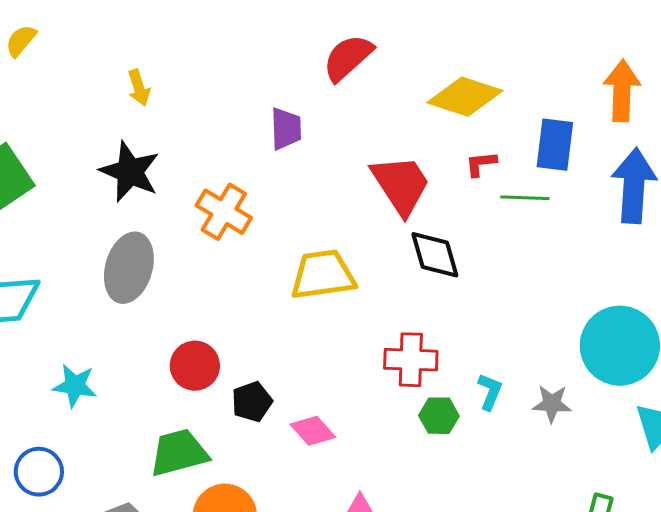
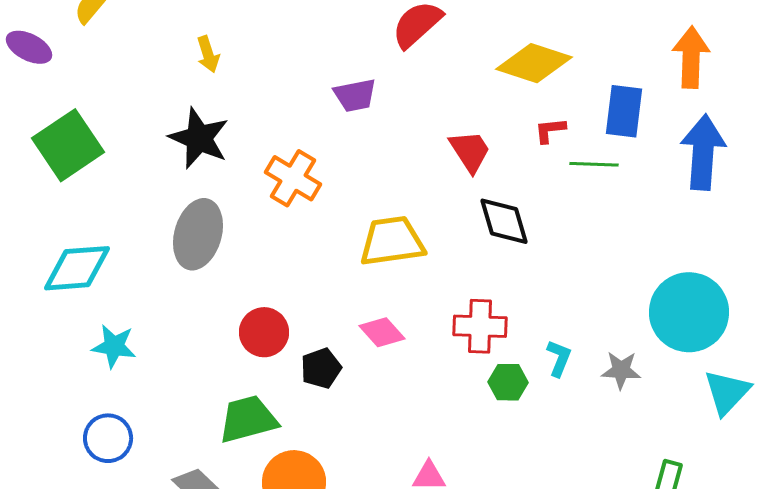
purple trapezoid: (286, 129) -> (355, 95), turned 81
red trapezoid: (401, 185) -> (470, 151), size x0.7
cyan star: (75, 386) -> (114, 346), moved
pink diamond: (313, 431) -> (382, 332), moved

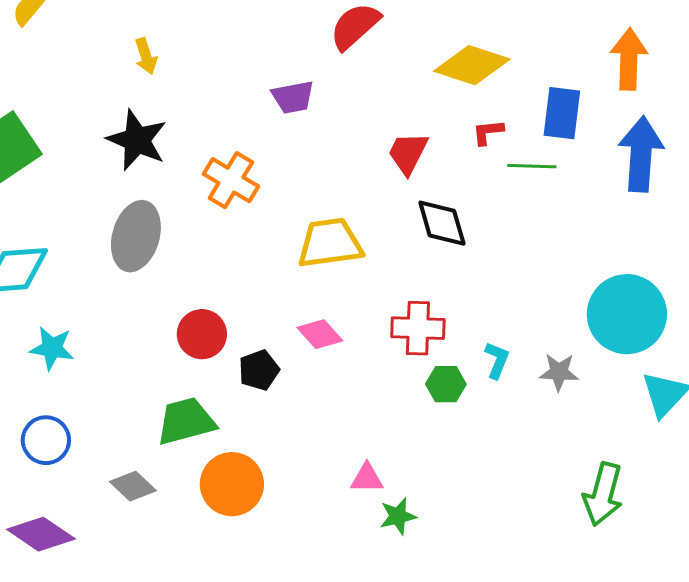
red trapezoid: (470, 151) -> (408, 153), turned -120

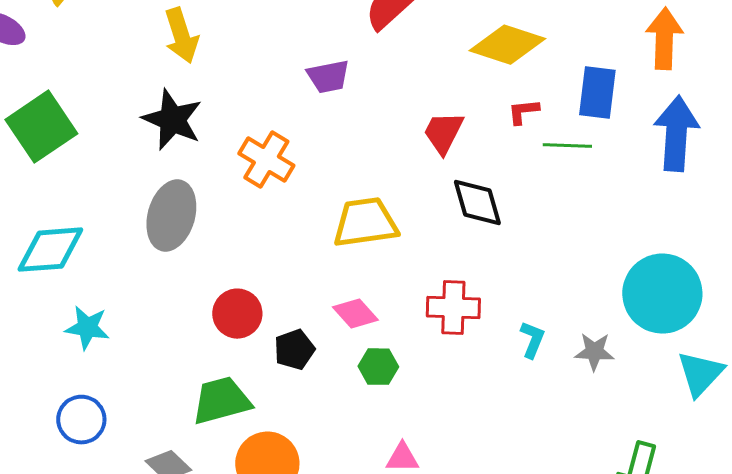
yellow arrow: (146, 56) -> (181, 36), size x1.5
green hexagon: (446, 384) -> (378, 367), moved

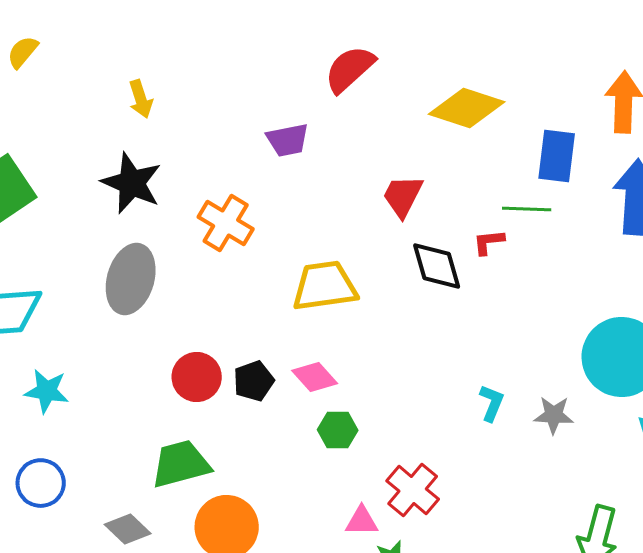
yellow arrow: (181, 36) -> (141, 99), size x0.7
red L-shape: (523, 112) -> (489, 242), moved
red cross: (453, 308) -> (413, 490), moved, turned 38
black pentagon: (294, 350) -> (254, 381), moved

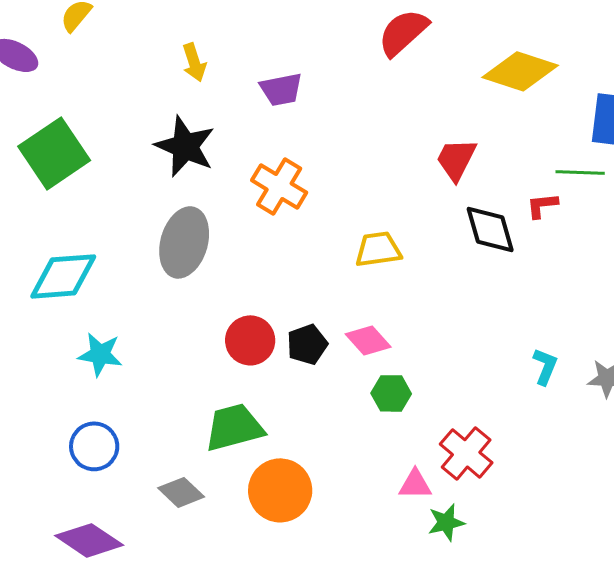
purple trapezoid: (288, 140) -> (281, 89), moved
yellow trapezoid: (325, 286) -> (378, 249), size x0.7

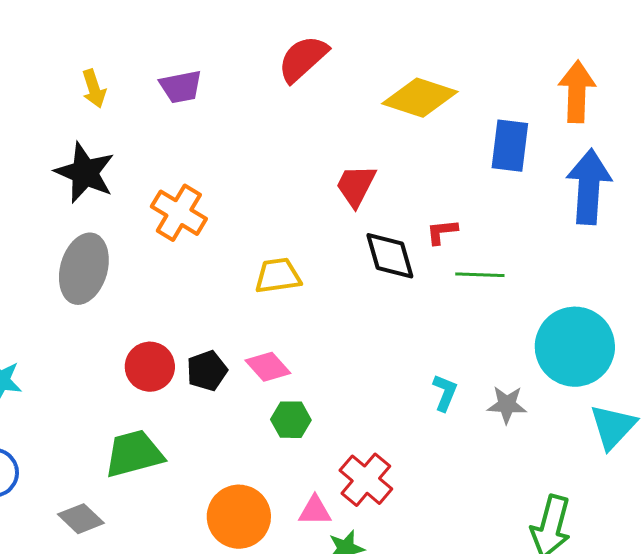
purple trapezoid: (281, 89) -> (181, 87), moved
green line: (580, 172) -> (480, 275), moved
orange circle: (280, 490) -> (239, 517), moved

